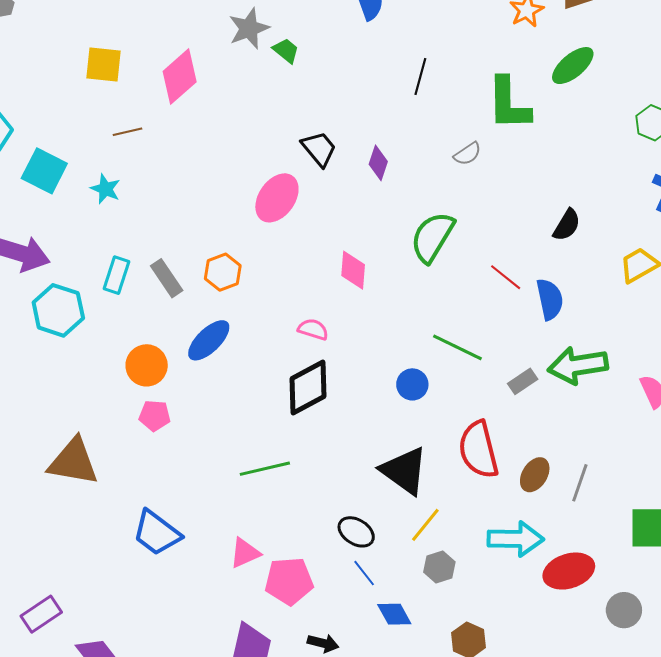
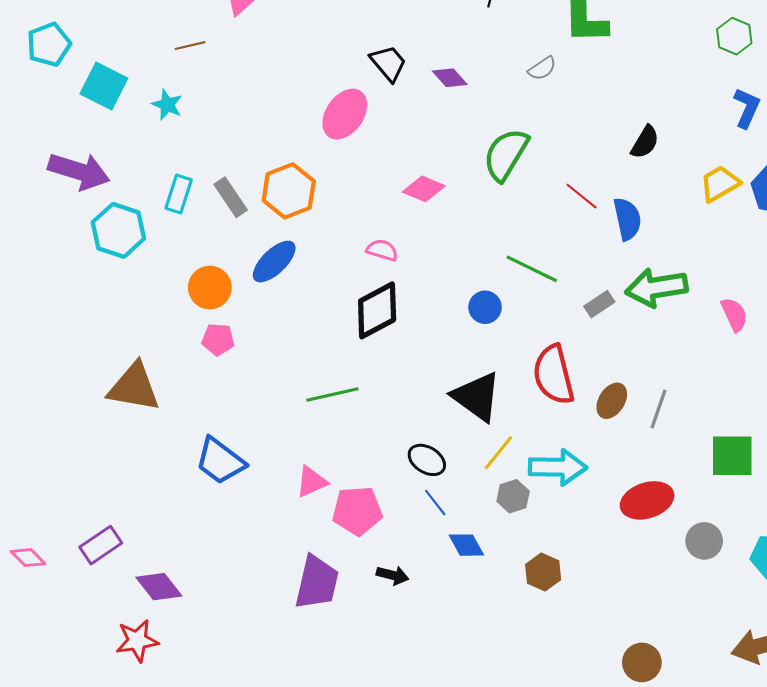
purple diamond: (378, 163) -> (450, 78), turned -60
pink diamond: (353, 270) -> (424, 189), turned -72
orange hexagon: (223, 272) -> (289, 191), size x1.4
cyan arrow: (516, 539) -> (558, 467), moved

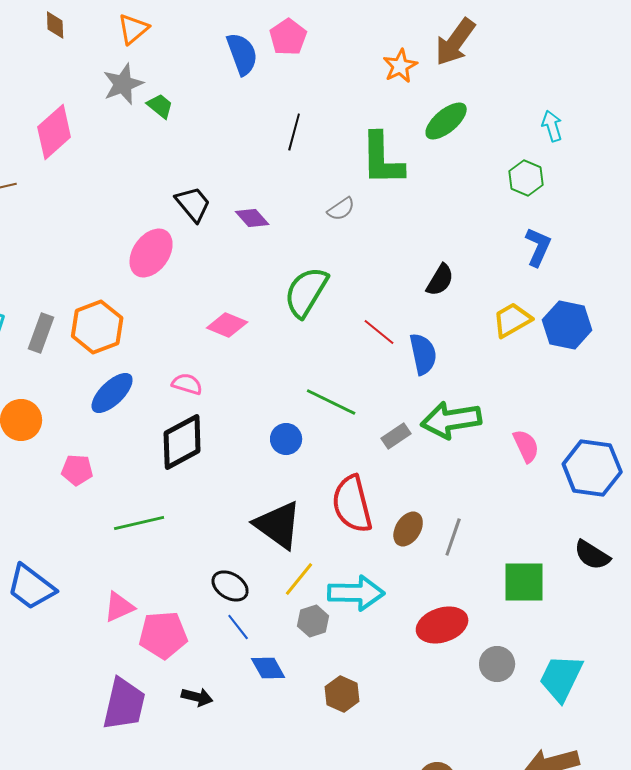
gray rectangle: (231, 197) -> (41, 333), turned 54
blue ellipse: (274, 262) -> (112, 393), moved
pink pentagon: (218, 339) -> (77, 470), moved

